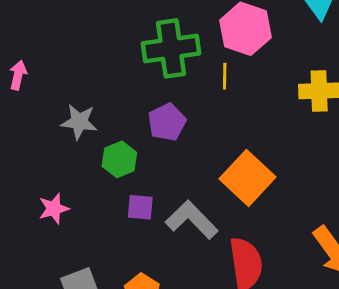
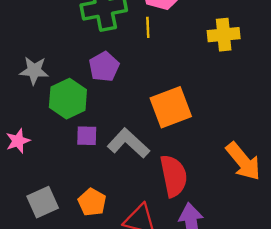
green hexagon: (119, 159) -> (68, 99), size x1.4
orange square: (247, 178) -> (171, 107), turned 30

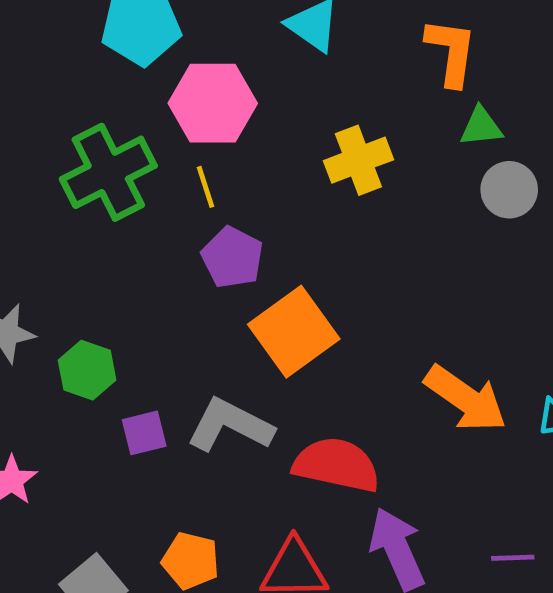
purple pentagon: (104, 67) -> (232, 257), moved
green hexagon: (68, 99) -> (87, 370), size x0.7
red semicircle: (174, 176) -> (336, 465), turned -51

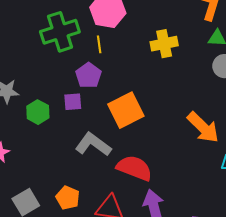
purple pentagon: (232, 257) -> (88, 75), moved
orange arrow: (466, 399) -> (203, 127), moved
purple square: (144, 433) -> (73, 102), moved

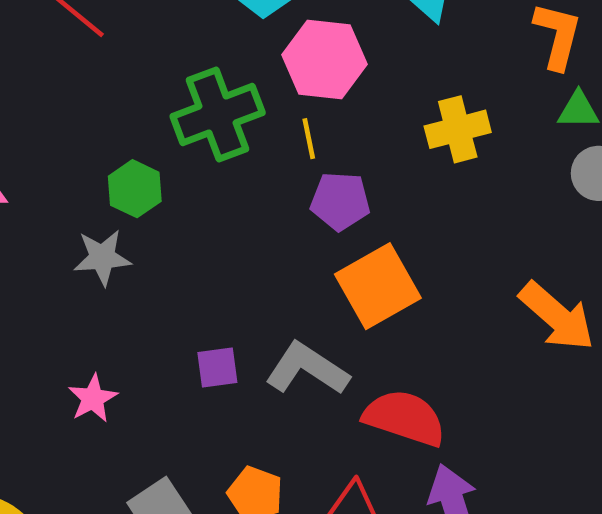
purple pentagon: (88, 75) -> (340, 201), moved, turned -30
purple square: (73, 102) -> (217, 368), moved
green hexagon: (38, 112) -> (135, 189), moved

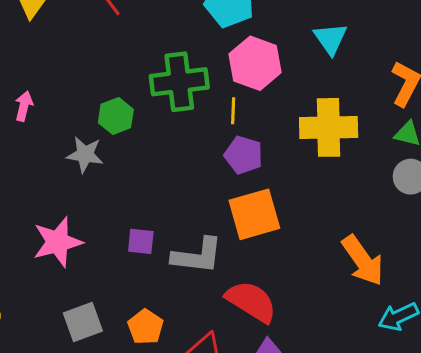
yellow cross: (458, 129) -> (329, 127), size x1.4
gray L-shape: (307, 369) -> (197, 256), turned 140
pink star: (93, 398) -> (58, 242), size x1.6

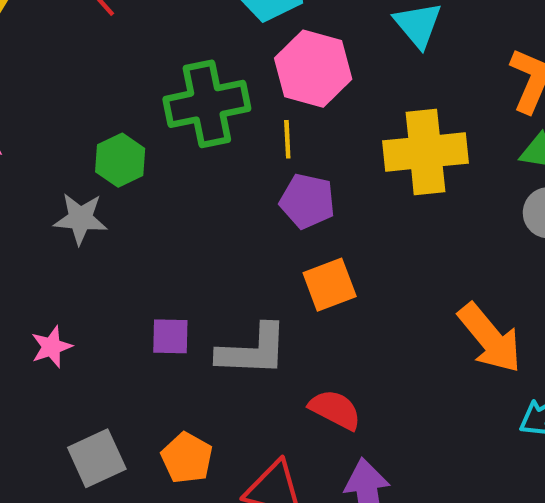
orange square: (254, 214) -> (330, 285), size x0.7
pink star: (58, 242) -> (51, 347), size x0.6
red semicircle: (251, 301) -> (335, 410), size x0.7

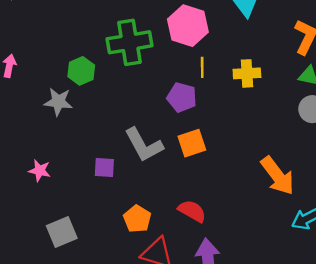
yellow line: (287, 139) -> (202, 67), moved
yellow cross: (425, 152) -> (247, 73), size x0.6
pink star: (51, 347) -> (40, 171), turned 30
gray L-shape: (253, 350) -> (144, 145), moved, turned 57
orange pentagon: (187, 458) -> (137, 219), moved

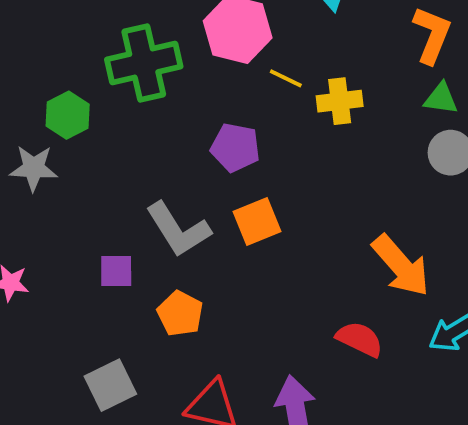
yellow line: (202, 67) -> (286, 78), moved, turned -60
red semicircle: (192, 211) -> (360, 339), moved
orange pentagon: (137, 219) -> (180, 314), moved
gray square: (62, 232) -> (110, 385), moved

